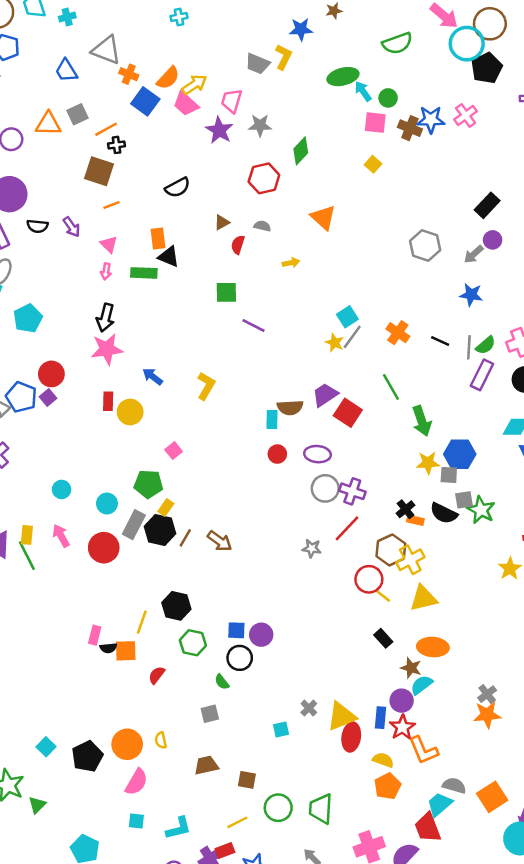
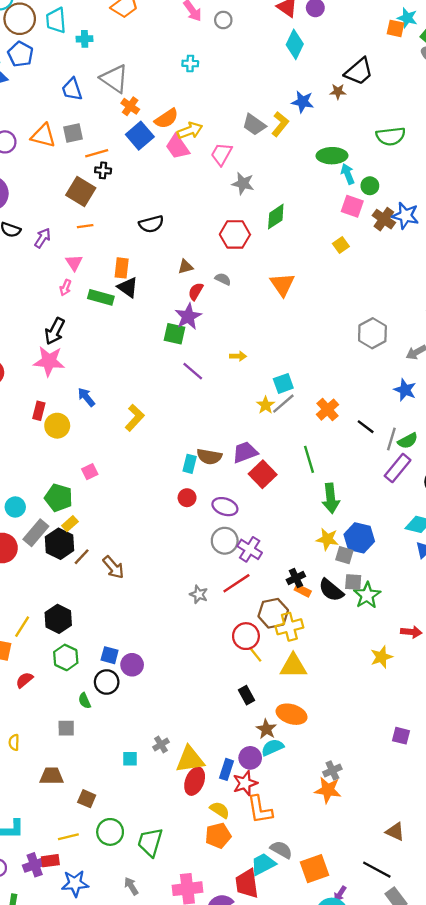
purple star: (219, 130) -> (188, 316), moved
purple arrow: (72, 227) -> (43, 238), turned -126
yellow arrow: (291, 263) -> (238, 356), moved

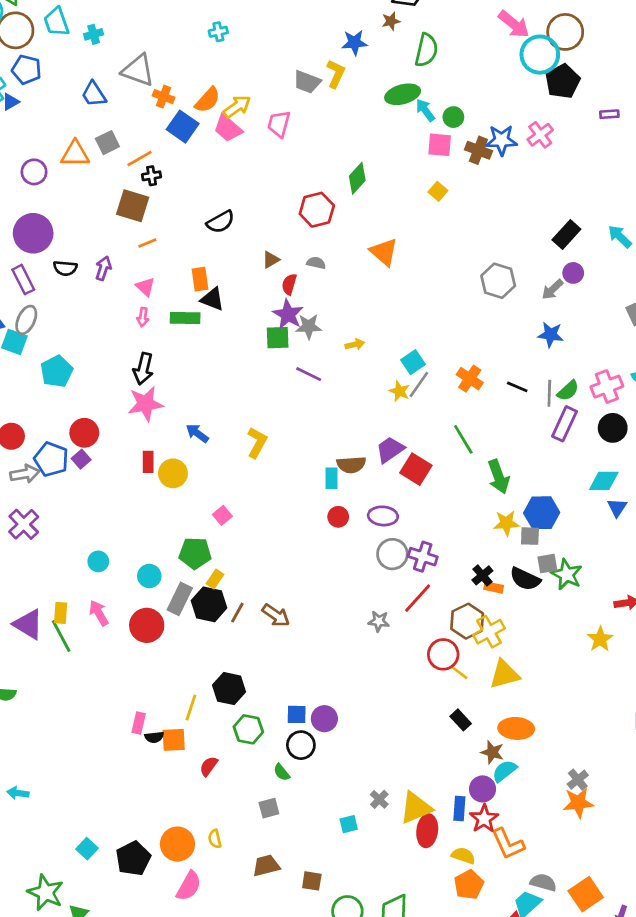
green semicircle: (391, 136) -> (426, 50), moved, turned -56
gray star: (243, 184) -> (309, 326), moved

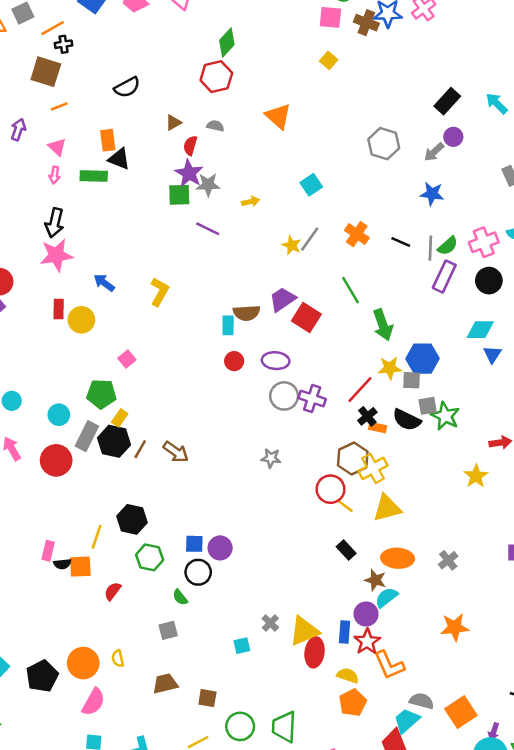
green diamond: (357, 178) -> (227, 43), moved
cyan square: (413, 362) -> (311, 185), moved
red line: (418, 598) -> (360, 390), moved
gray cross: (578, 780) -> (448, 560), moved

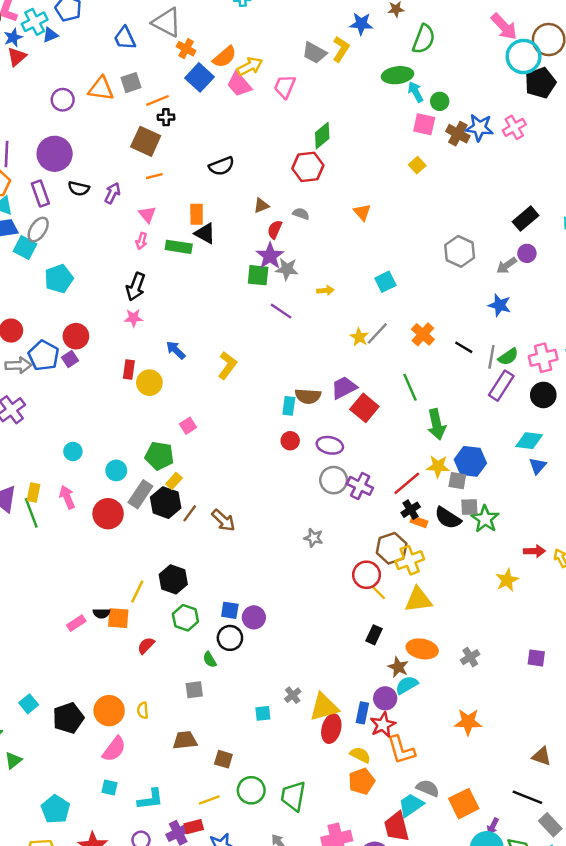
orange triangle: (278, 116) -> (362, 212), size x0.7
pink star: (56, 255) -> (133, 318), size x0.6
black rectangle: (346, 550) -> (374, 635), turned 60
pink rectangle: (48, 551) -> (76, 623), moved, turned 36

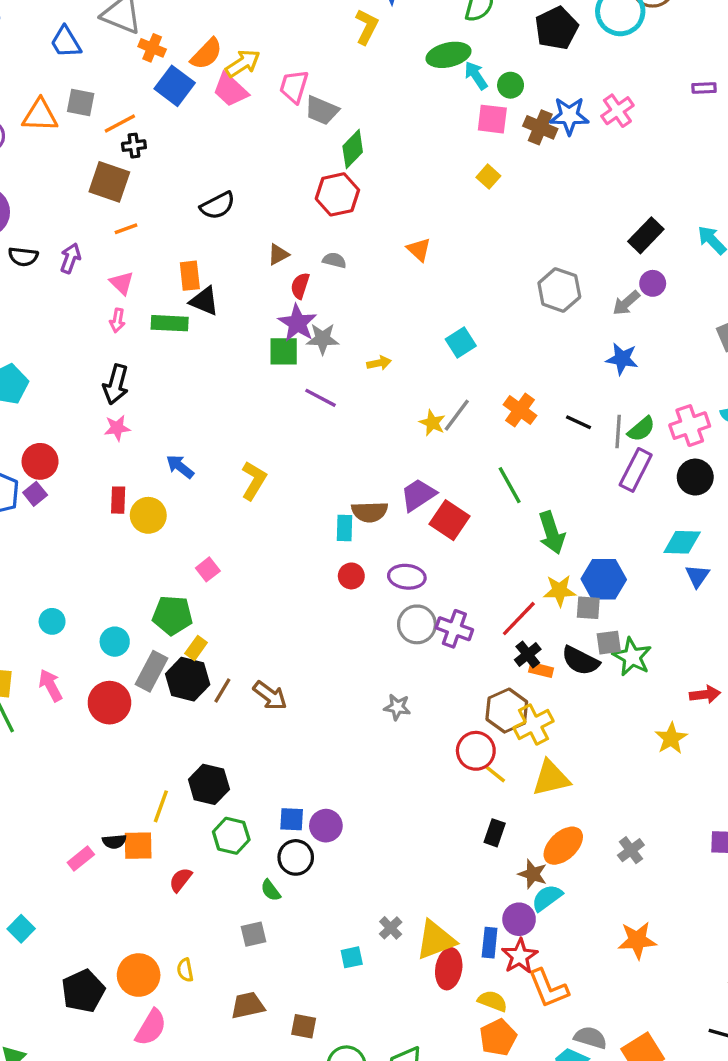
gray trapezoid: (315, 53) -> (322, 110), moved
gray square: (131, 83) -> (81, 103), turned 35
black pentagon: (540, 83) -> (557, 28), moved
orange ellipse: (422, 649) -> (563, 846), turned -48
cyan square: (29, 704) -> (21, 929), moved

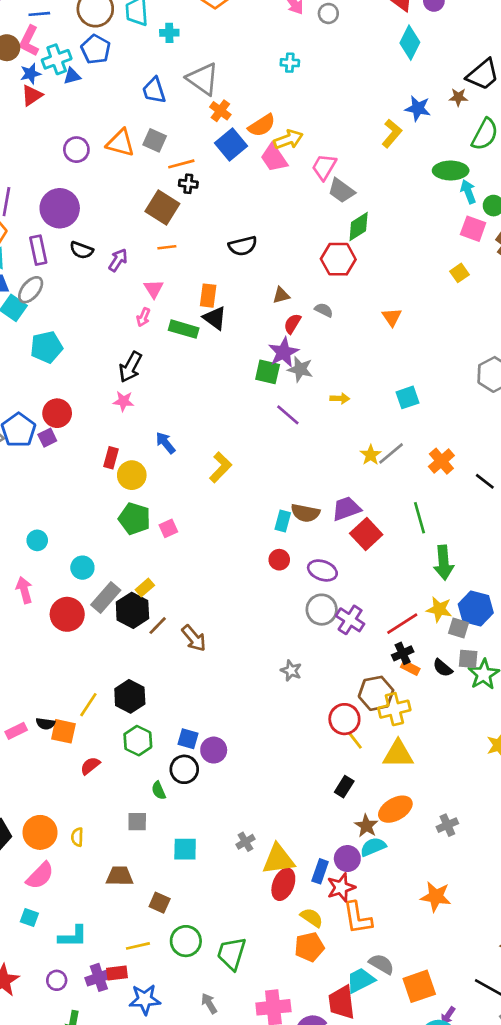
green pentagon: (172, 615) -> (134, 519), moved
black semicircle: (580, 661) -> (443, 668), size x0.7
cyan square: (352, 957) -> (185, 849), moved, size x1.4

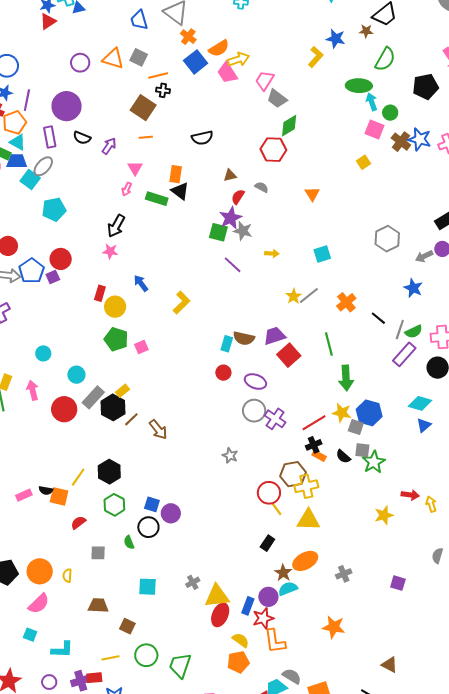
gray square: (137, 822) -> (98, 553), moved

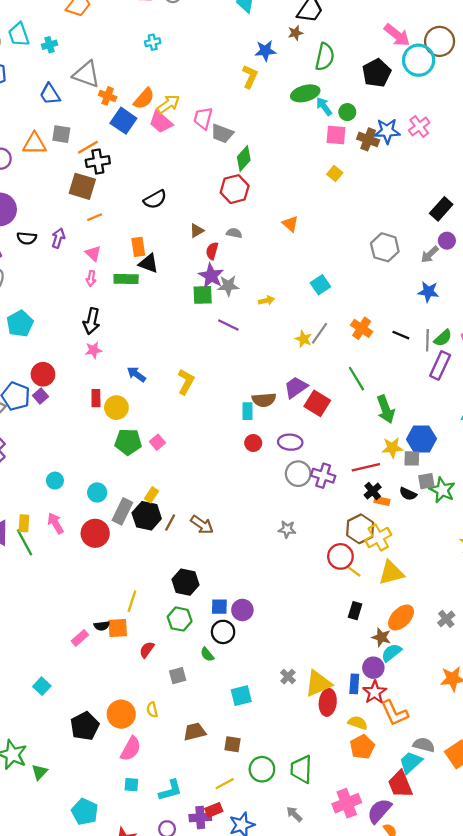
black cross: (163, 90) -> (98, 162), size x1.5
red line: (314, 423) -> (366, 467), turned 35
black hexagon: (109, 472) -> (185, 582), moved
purple cross: (81, 681) -> (200, 818), turned 30

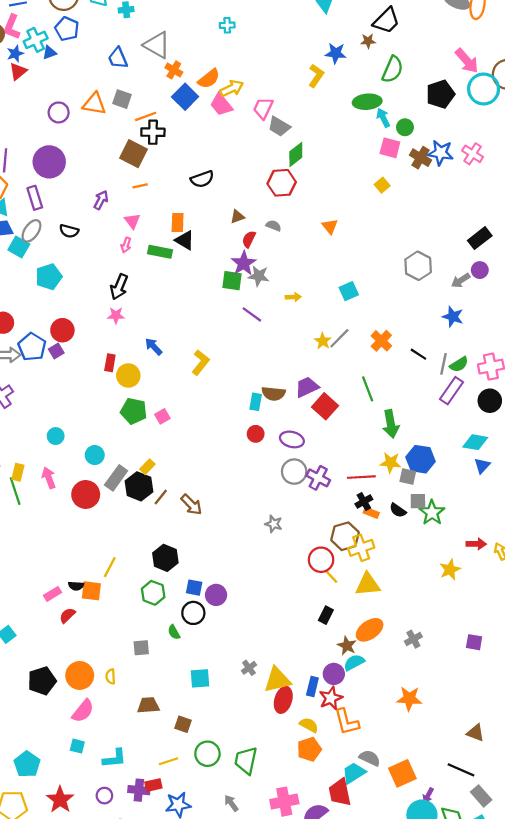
pink cross: (419, 126) -> (473, 154), turned -30
black semicircle: (27, 238) -> (69, 231), moved
red semicircle: (147, 650) -> (67, 615), moved

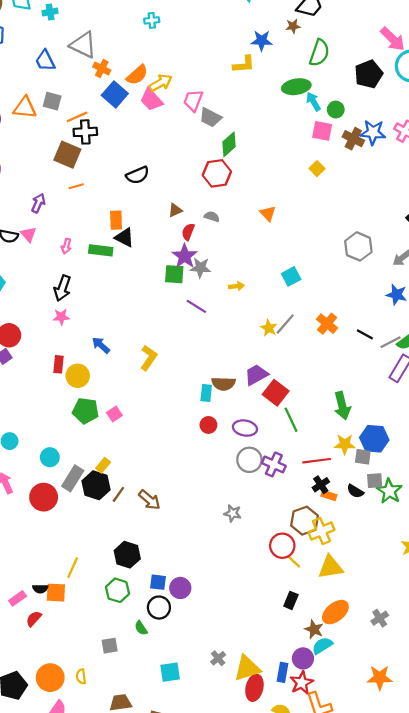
yellow L-shape: (316, 76) -> (244, 64), turned 55
pink triangle: (132, 221) -> (28, 234), moved
gray line: (444, 364) -> (391, 342), turned 55
green line: (368, 389) -> (291, 420), moved

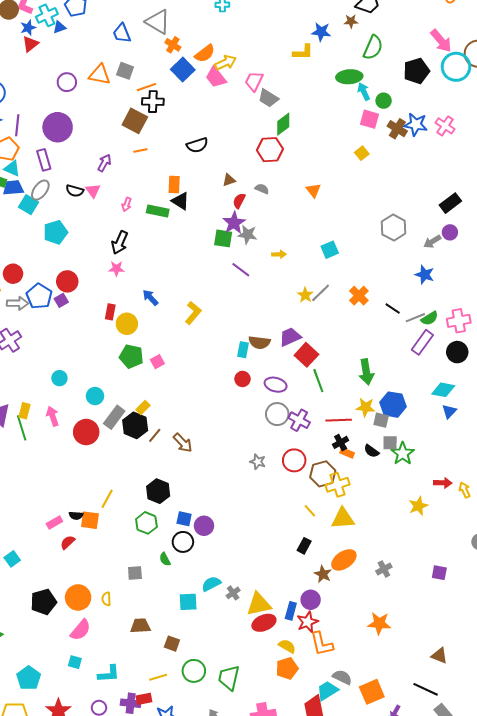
red circle: (282, 546) -> (294, 460), moved
cyan semicircle: (322, 646) -> (211, 584), moved
red ellipse: (254, 688) -> (264, 623), turned 50

